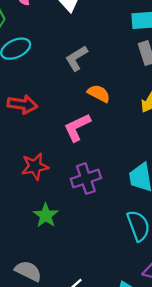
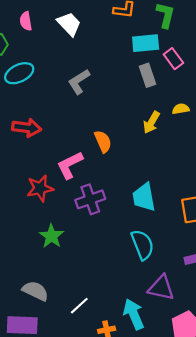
orange semicircle: (99, 93) -> (103, 141), moved, turned 40
pink L-shape: (77, 127) -> (70, 165), moved

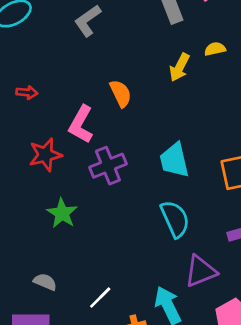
red arrow: (27, 128) -> (27, 92), moved, size x0.6
pink L-shape: (70, 165) -> (81, 124), turned -32
purple triangle: (161, 288) -> (201, 271), turned -32
gray semicircle: (35, 291) -> (45, 282), size x0.7

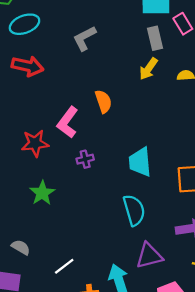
yellow arrow: (179, 67) -> (148, 69), moved
red arrow: (27, 92) -> (28, 66), moved, size x1.8
purple cross: (108, 166) -> (85, 159), size x0.6

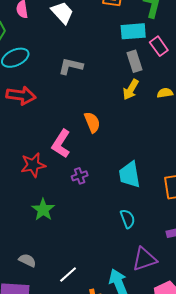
gray L-shape: (85, 38) -> (71, 66), turned 45
cyan semicircle: (134, 210) -> (128, 219), size x0.7

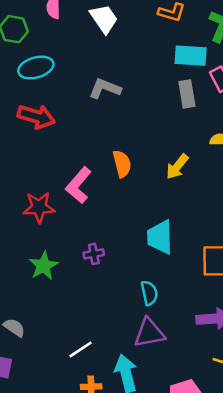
yellow arrow: (131, 89) -> (177, 167), moved
purple cross: (80, 176) -> (94, 254), moved
purple triangle: (144, 259) -> (149, 333), moved
white line: (68, 275) -> (81, 349), moved

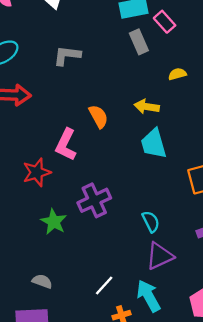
yellow arrow: (177, 167) -> (147, 107), turned 75
cyan trapezoid: (160, 237) -> (154, 144), moved
purple cross: (94, 254) -> (94, 200), size x1.8

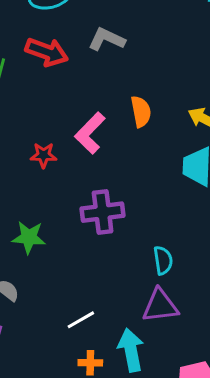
gray L-shape: (67, 55) -> (107, 39), moved
red star: (37, 172) -> (44, 155), size x0.7
green star: (54, 222) -> (29, 237), moved, turned 30

